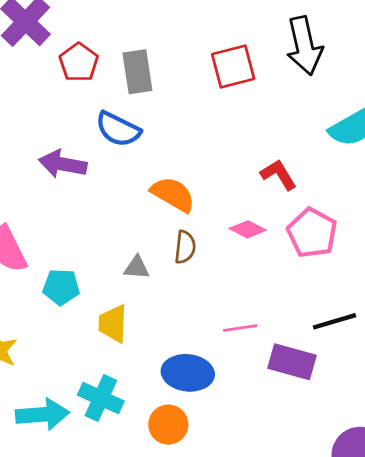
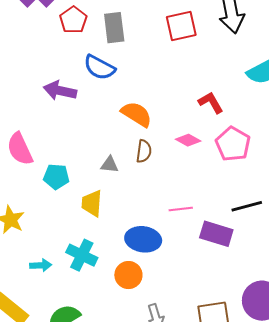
cyan arrow: (42, 414) -> (41, 265), size x0.6

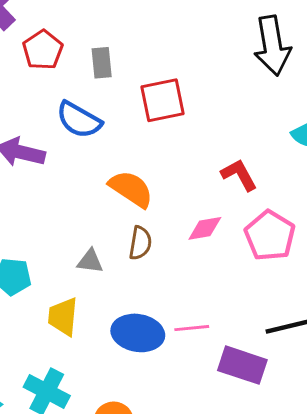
red square: (181, 26) -> (162, 100), moved
gray rectangle: (114, 28) -> (102, 63), size x0.7
pink diamond: (188, 140) -> (205, 228), turned -40
blue ellipse: (143, 239) -> (138, 333), moved

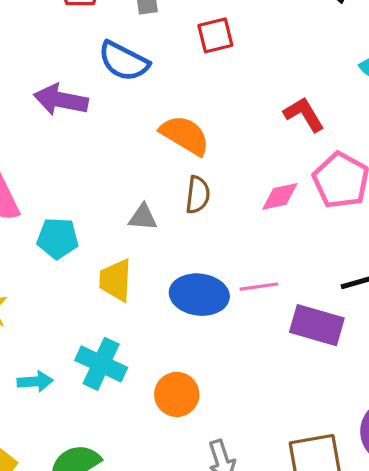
red square: (162, 100) -> (215, 35), size x0.7
pink diamond: (205, 228) -> (280, 196), moved

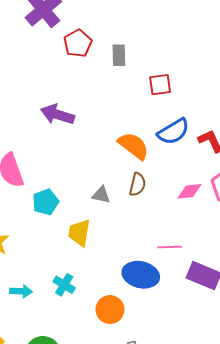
blue semicircle: (124, 61) -> (173, 132), moved, turned -64
cyan pentagon: (58, 238) -> (46, 202), turned -30
blue ellipse: (199, 295) -> (141, 275), moved
cyan cross: (101, 364) -> (64, 285), size x0.7

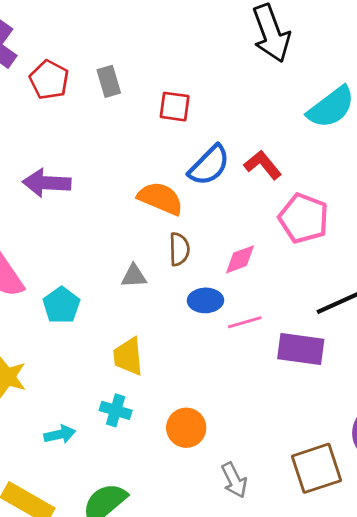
red square: (160, 85) -> (175, 107), turned 30
pink diamond: (189, 191) -> (240, 259), moved
yellow trapezoid: (79, 233) -> (128, 356), moved
blue ellipse: (141, 275) -> (205, 300), moved, size x0.7

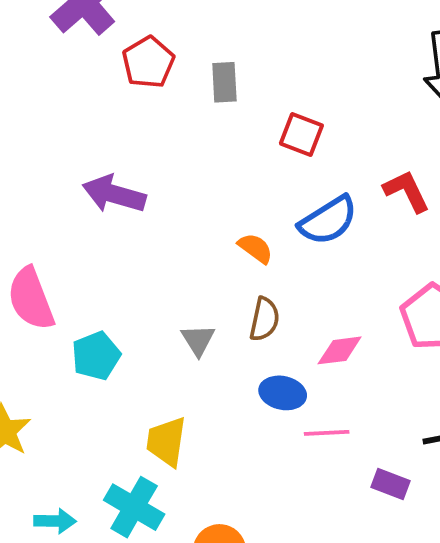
red L-shape: (263, 165) -> (407, 191), moved
orange semicircle: (160, 198) -> (255, 248), size x0.6
gray triangle: (134, 276) -> (198, 340), turned 48
purple rectangle: (301, 349) -> (390, 484), size x0.6
cyan cross: (116, 410) -> (134, 507), size x1.4

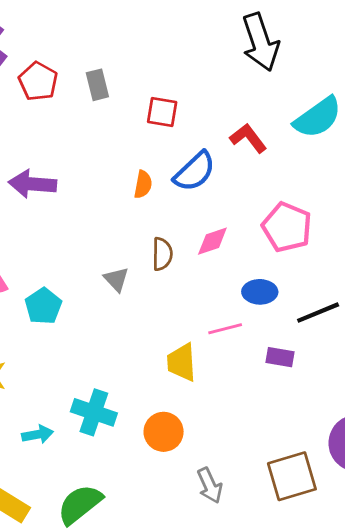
orange semicircle: (255, 248) -> (143, 184), moved, turned 76
pink diamond: (340, 350) -> (212, 241), moved
blue ellipse: (283, 393) -> (260, 292), moved
yellow trapezoid: (166, 442) -> (182, 362), moved

